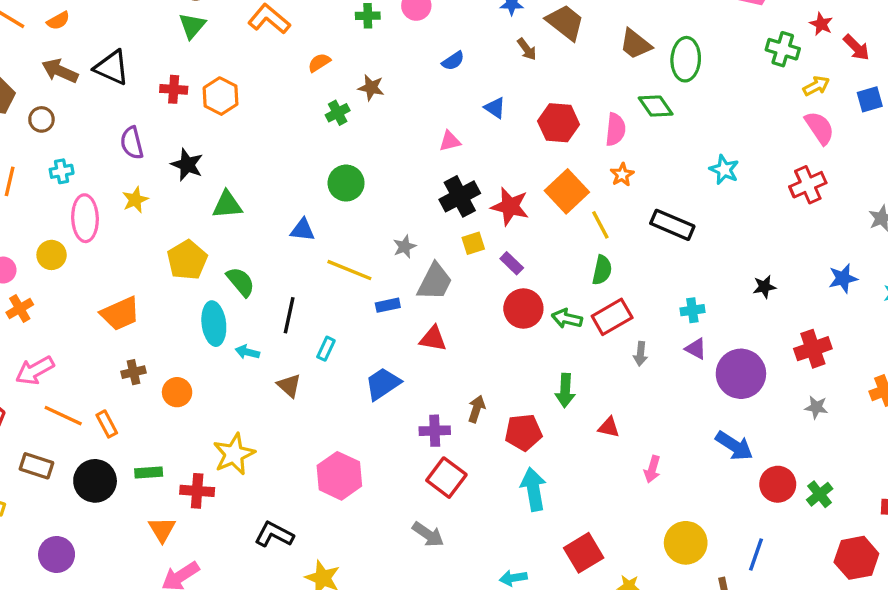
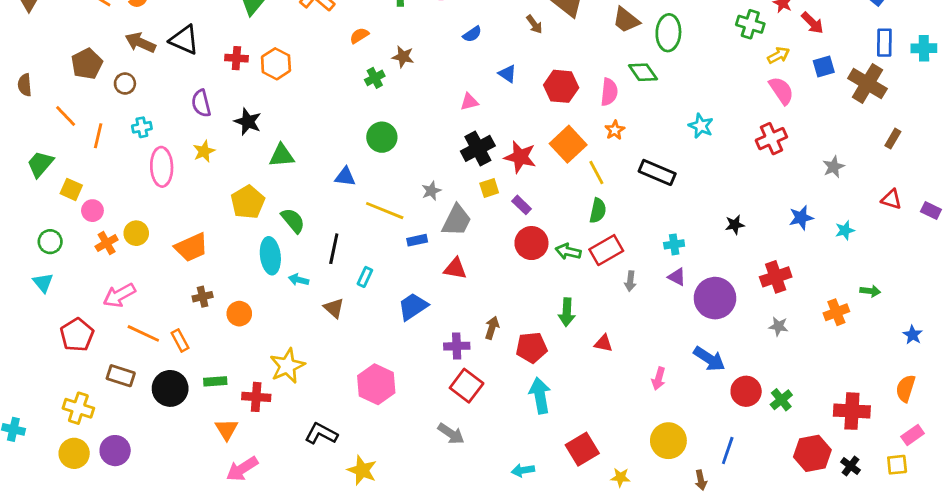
yellow circle: (52, 255) -> (136, 233), moved
pink arrow: (652, 469) -> (659, 379), moved
purple circle: (57, 554) -> (115, 451), moved

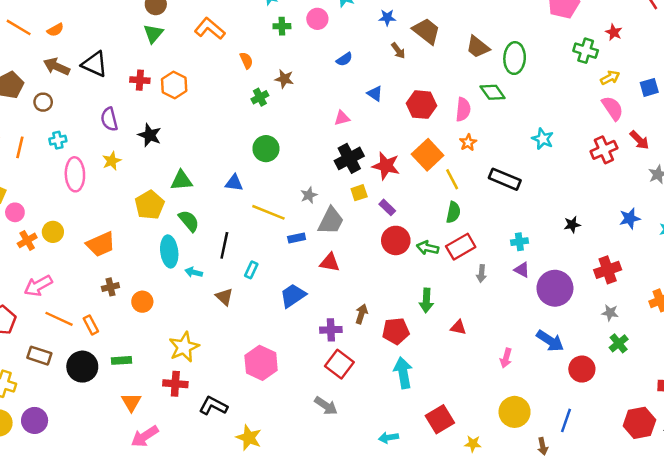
red arrow: (812, 23) -> (639, 140), moved
orange semicircle: (359, 36) -> (246, 60), turned 98
green triangle: (282, 156) -> (181, 180), moved
red cross: (256, 397) -> (175, 384), moved
green cross: (781, 400) -> (619, 343), moved

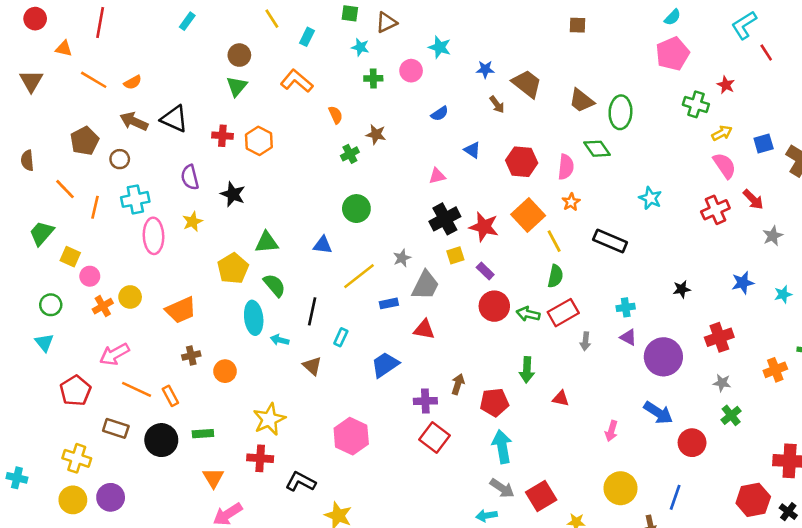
cyan cross: (58, 140) -> (135, 199), size x1.5
yellow line: (268, 212) -> (359, 276), turned -60
gray arrow: (326, 406) -> (502, 488), moved

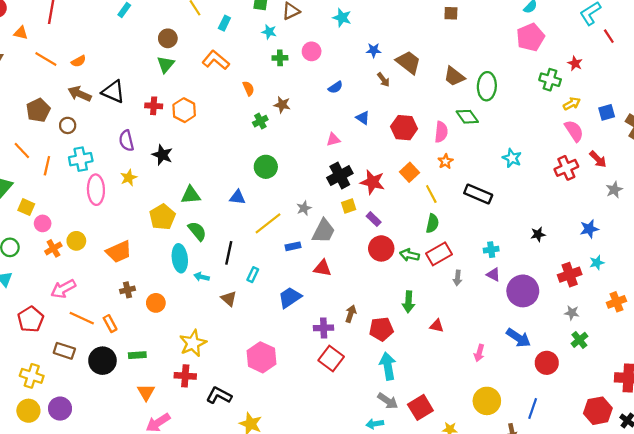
cyan star: (440, 47) -> (342, 18), moved
orange square: (528, 215) -> (410, 172), size x0.7
cyan star: (783, 294) -> (597, 263), moved

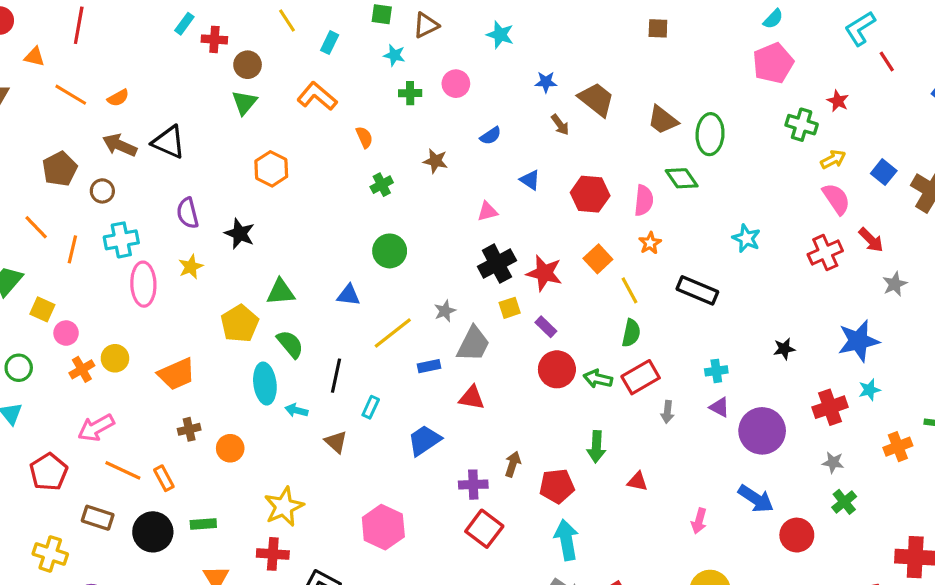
brown star: (282, 105) -> (435, 161), moved
red cross: (154, 106) -> (214, 39), moved
blue square: (607, 112) -> (884, 172), turned -35
blue star: (589, 229) -> (858, 341), size x1.5

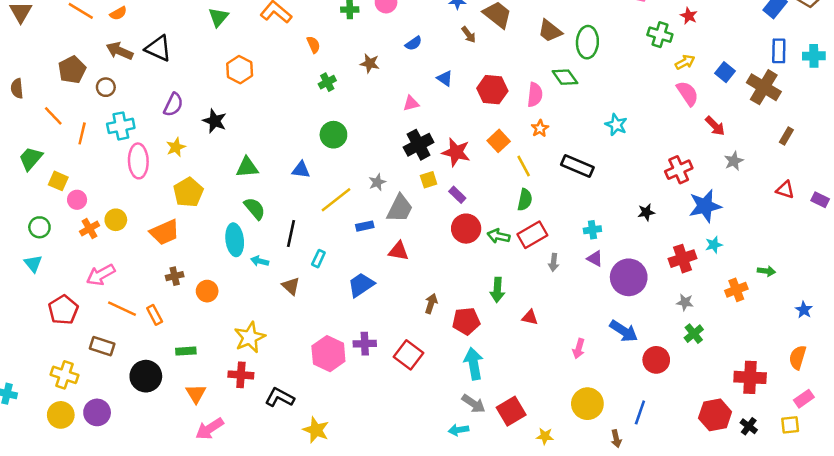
purple semicircle: (188, 213) -> (173, 105), turned -140
red cross: (825, 253) -> (679, 170), moved
yellow pentagon: (240, 324) -> (188, 192), moved
purple cross: (473, 485) -> (365, 344), moved
black circle: (153, 532) -> (146, 376), moved

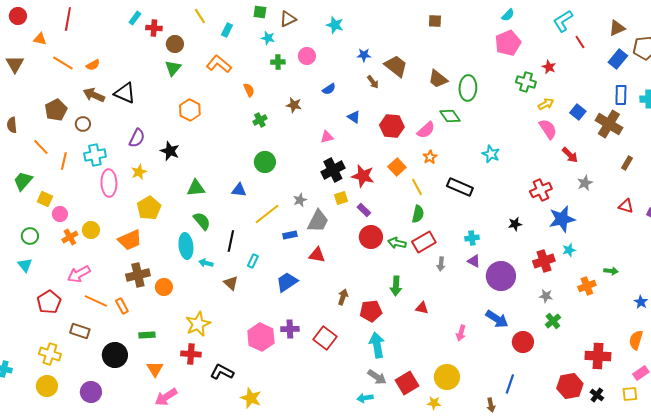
pink semicircle: (535, 95) -> (426, 130), turned 42
brown cross: (175, 276) -> (138, 275), size x1.6
yellow circle: (587, 404) -> (447, 377), moved
purple circle: (97, 412) -> (91, 392), moved

